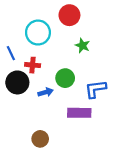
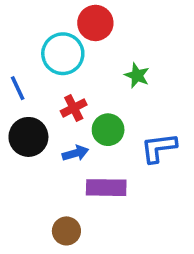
red circle: (69, 15) -> (95, 23), moved
red cross: (33, 65) -> (74, 108), moved, turned -32
purple rectangle: (79, 113) -> (106, 188), moved

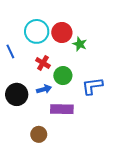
red circle: (95, 23) -> (62, 33), moved
red cross: (74, 108) -> (43, 63), turned -32
black circle: (28, 137) -> (17, 94), moved

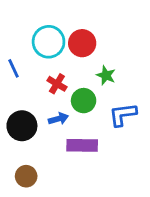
green star: (80, 44) -> (106, 75), moved
brown circle: (39, 134) -> (26, 176), moved

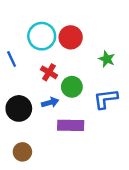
green star: (106, 75) -> (107, 59), moved

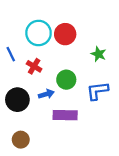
red cross: (49, 72) -> (34, 66), moved

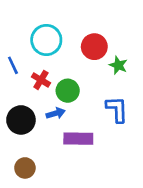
red circle: (65, 34) -> (94, 47), moved
green circle: (66, 80) -> (68, 91), moved
blue L-shape: (97, 91) -> (117, 109), turned 95

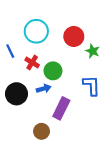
purple rectangle: (78, 139) -> (61, 108), turned -65
brown circle: (25, 168) -> (42, 131), moved

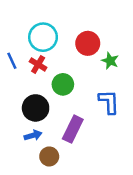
red cross: (32, 63) -> (38, 64), moved
blue arrow: (44, 89) -> (33, 135), moved
black circle: (17, 94) -> (36, 108), moved

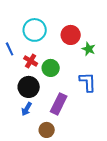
red cross: (38, 64) -> (31, 61), moved
blue arrow: (33, 135) -> (27, 109), turned 136
brown circle: (49, 156) -> (47, 130), moved

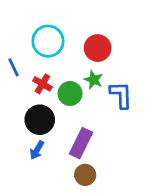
green star: (89, 49) -> (93, 80), moved
blue L-shape: (88, 82) -> (121, 95), moved
brown circle: (47, 130) -> (85, 175), moved

